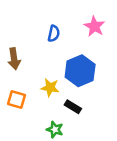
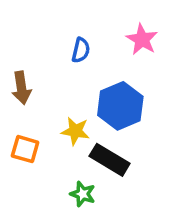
black rectangle: (73, 107) -> (110, 160), size x1.5

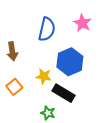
blue semicircle: (81, 50) -> (47, 29), size x1.6
orange square: (25, 149) -> (14, 87), turned 35

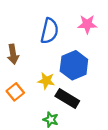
pink star: (82, 23) -> (87, 24), turned -30

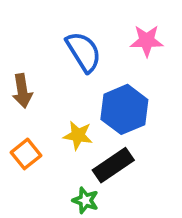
blue semicircle: (50, 31) -> (84, 52), turned -45
black rectangle: (67, 98) -> (113, 165), turned -65

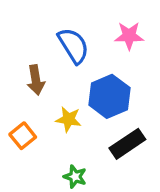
brown arrow: (22, 91) -> (36, 80), moved
black rectangle: (113, 165) -> (127, 144), moved

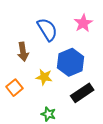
pink star: (129, 36) -> (83, 23), turned -30

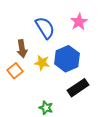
yellow star: (44, 77) -> (42, 63), moved
orange square: (14, 88) -> (15, 71), moved

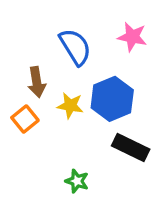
pink star: (79, 22) -> (132, 37), turned -30
black rectangle: (78, 88) -> (131, 148), turned 60

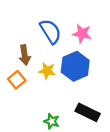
pink star: (132, 37) -> (82, 34), moved
black rectangle: (131, 148) -> (88, 112), moved

